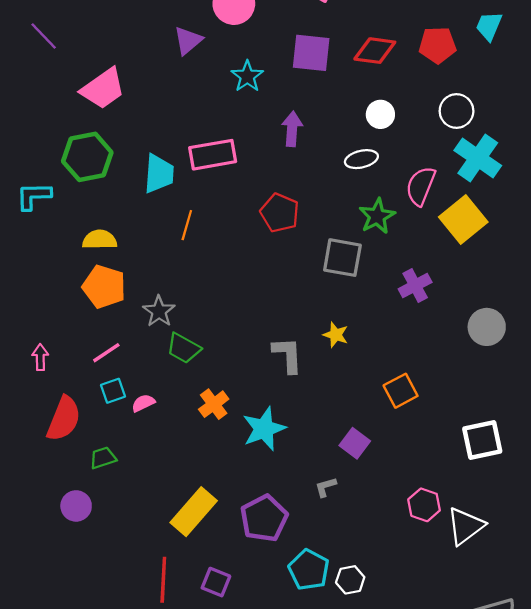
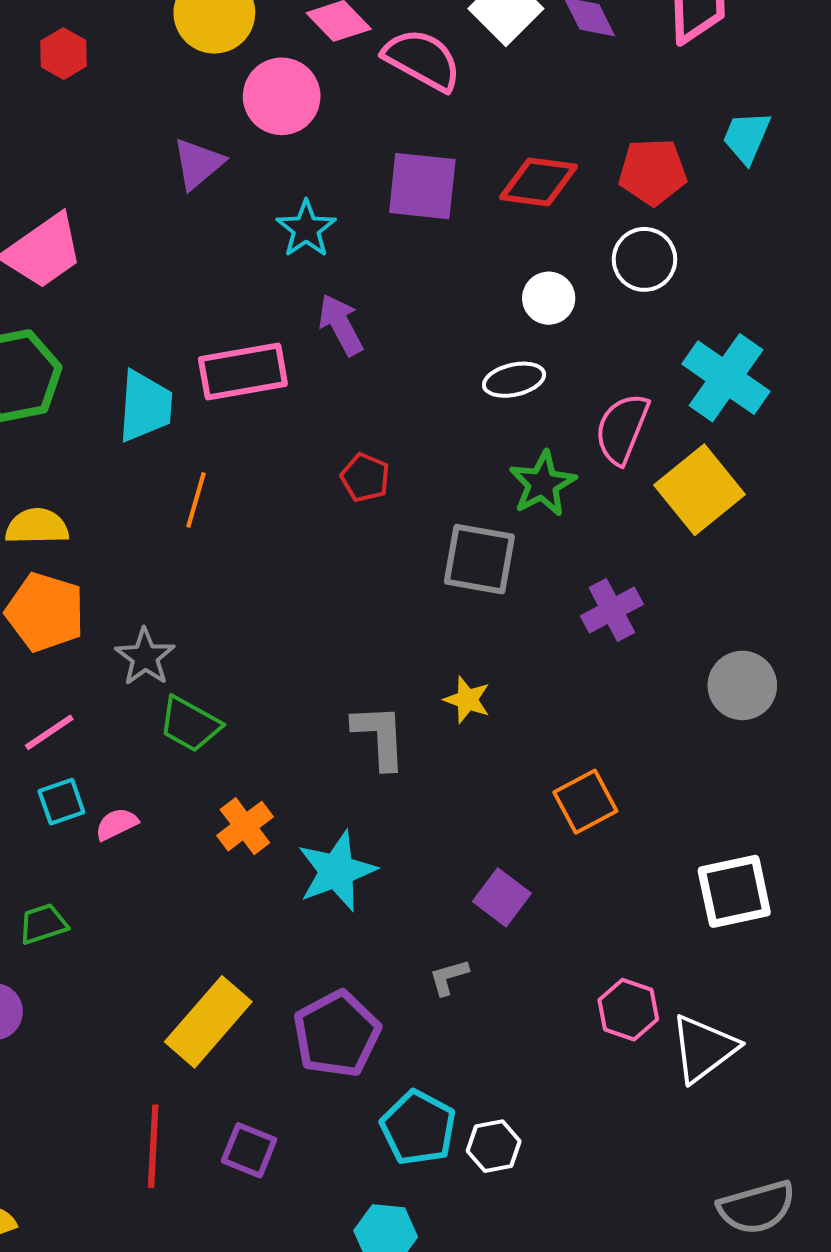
white circle: (457, 111) -> (644, 259), moved
purple arrow: (292, 129) -> (341, 325), moved, turned -32
red pentagon: (280, 213) -> (365, 478), size x0.7

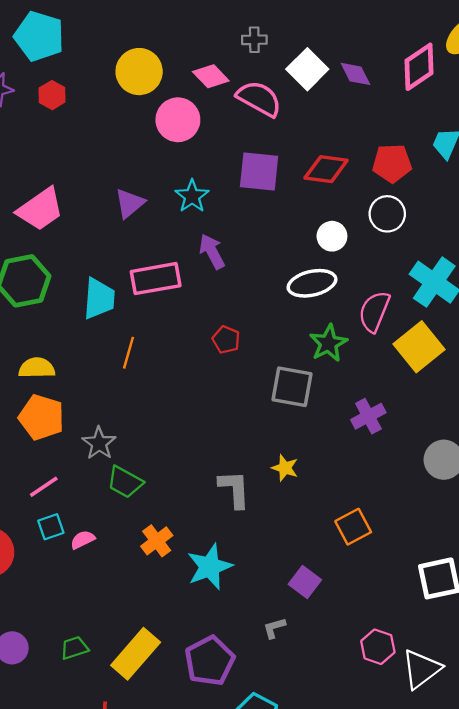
purple triangle: (198, 164) -> (130, 203), moved
white ellipse: (514, 380) -> (312, 283), size x1.4
green trapezoid: (43, 924) -> (74, 648), moved

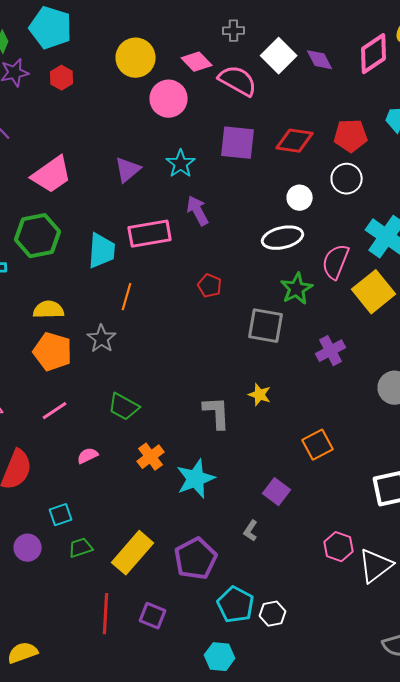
gray star: (99, 443) -> (102, 339), moved
cyan square: (51, 527) -> (61, 515), moved
gray L-shape: (274, 628) -> (251, 531), turned -40

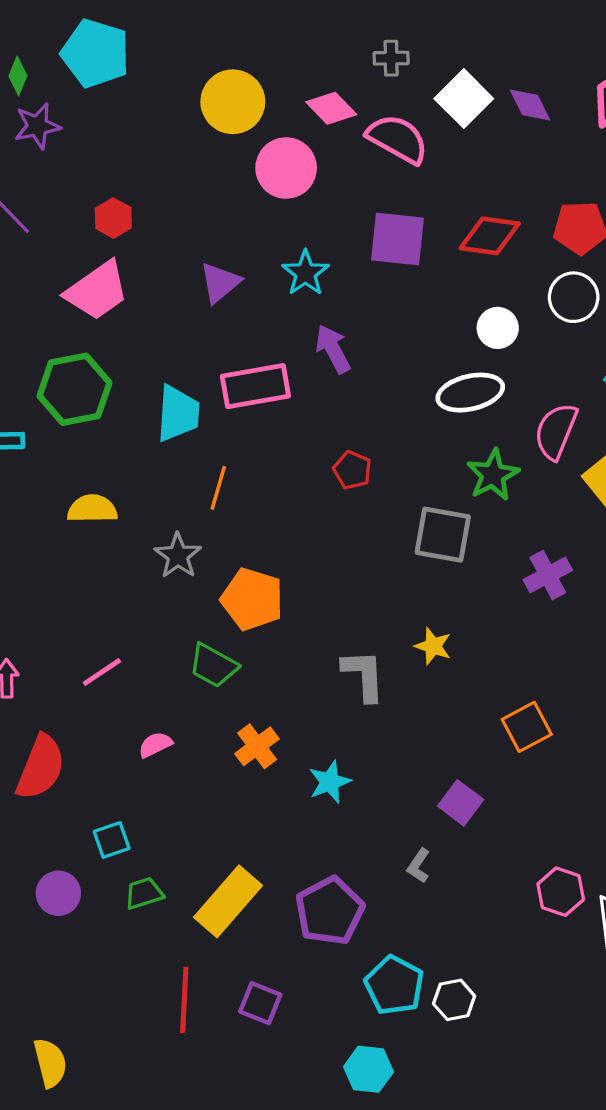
red hexagon: (62, 78) -> (113, 218), moved
orange pentagon: (53, 352) -> (252, 599), moved
cyan star: (196, 479) -> (330, 782), size x0.7
yellow semicircle: (23, 653) -> (50, 1063), turned 96

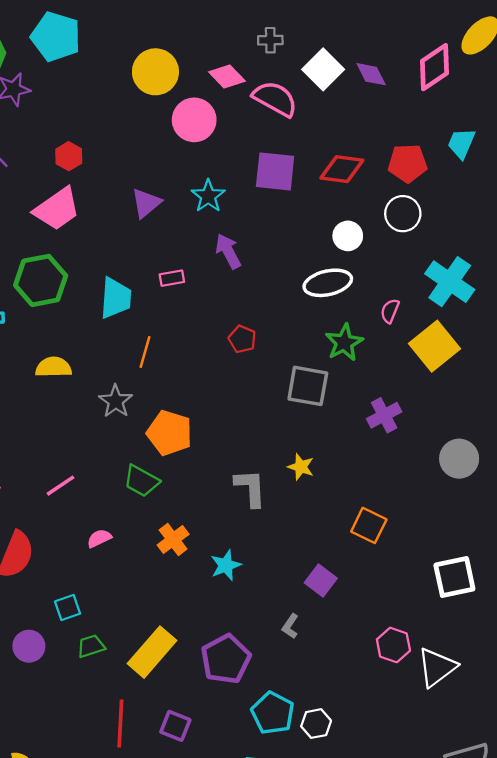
pink rectangle: (255, 386) -> (172, 278), size x0.5
pink semicircle: (556, 431) -> (390, 311), size x0.6
orange square: (527, 727) -> (369, 525), turned -36

